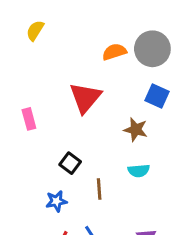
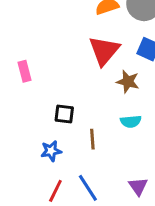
red triangle: (85, 98) -> (104, 51), moved
black square: (70, 163) -> (64, 114), turned -30

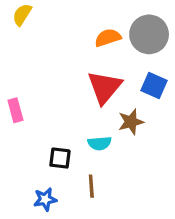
brown star: (128, 82) -> (131, 122), turned -30
cyan semicircle: (131, 121) -> (100, 143), moved

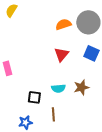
red triangle: (105, 87) -> (61, 54), size x0.7
brown star: (131, 122) -> (81, 87), moved

